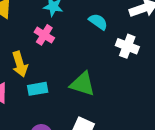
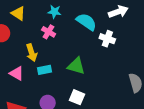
cyan semicircle: (98, 22) -> (86, 22), size x1.5

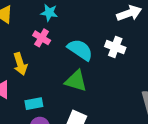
cyan semicircle: (86, 22) -> (80, 50), moved
cyan rectangle: (44, 70) -> (34, 104), moved

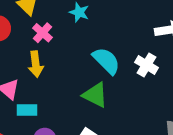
pink cross: (42, 38) -> (42, 33), moved
cyan rectangle: (34, 104) -> (27, 110), moved

